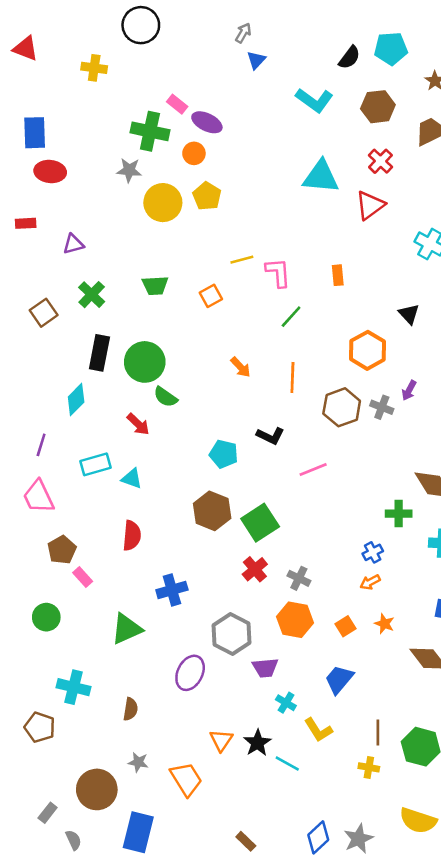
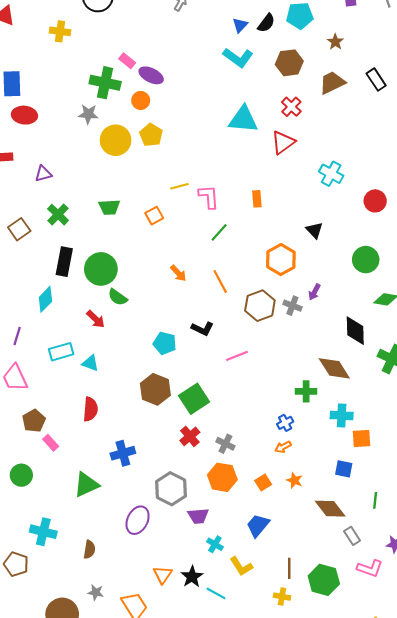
blue triangle: (256, 60) -> (240, 25), moved
orange line: (292, 377) -> (220, 282), turned -30

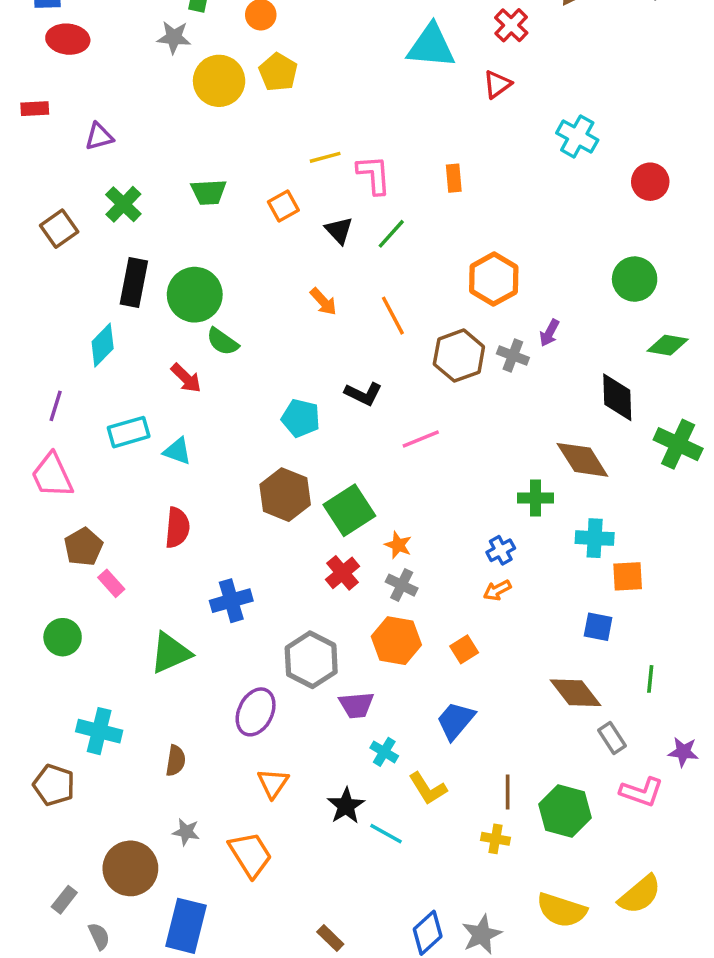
red triangle: (283, 142) -> (497, 84), size x0.7
black triangle: (314, 230) -> (339, 230), moved
orange star: (295, 480) -> (398, 545), moved
orange triangle: (163, 575) -> (273, 783), moved

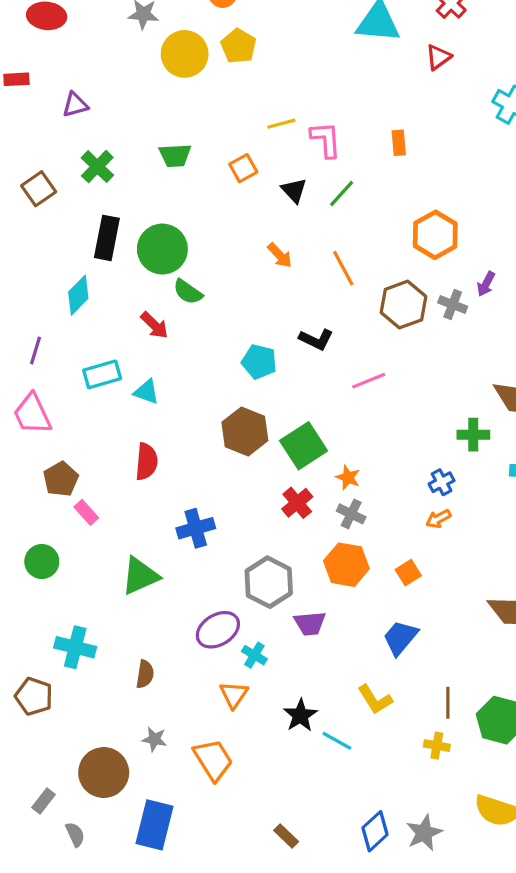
purple ellipse: (256, 712) -> (218, 630), turned 33
cyan cross: (384, 752) -> (254, 655), moved

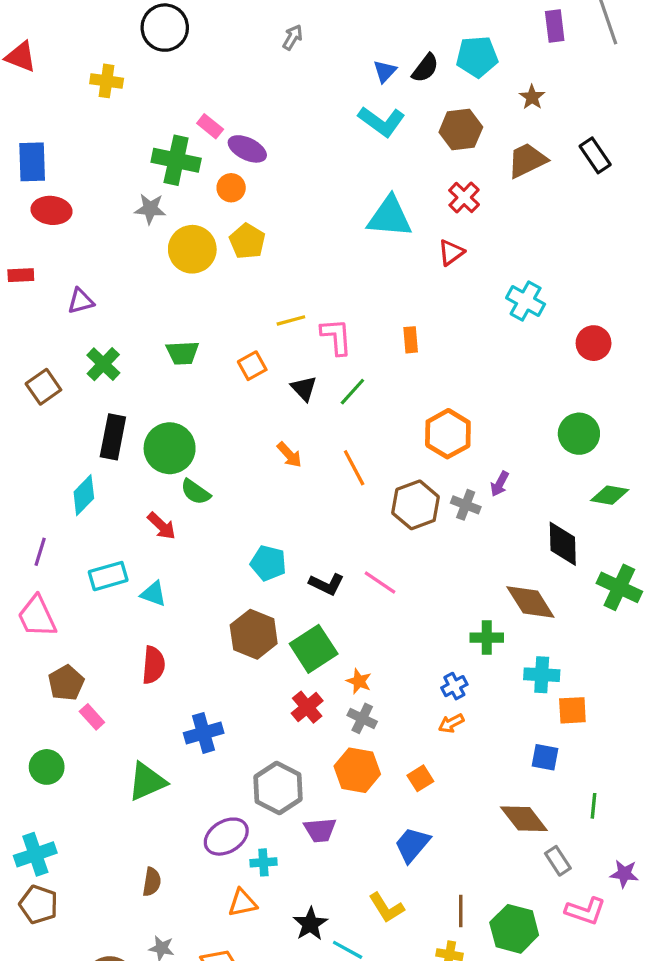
black L-shape: (316, 339) -> (327, 584), moved
pink line: (369, 381) -> (380, 583), turned 56
cyan cross: (75, 647) -> (35, 854), moved, turned -33
cyan cross: (254, 655) -> (263, 862), turned -35
orange triangle: (234, 695) -> (242, 903), turned 44

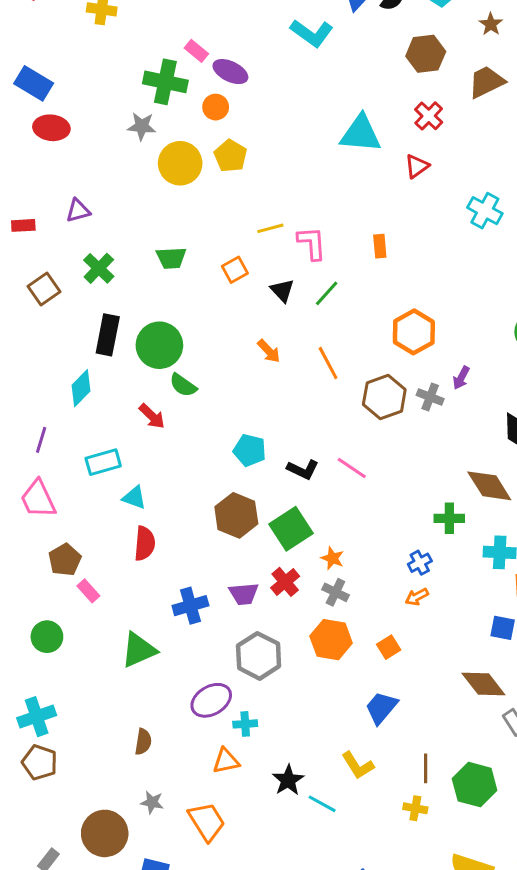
cyan L-shape: (382, 121) -> (312, 33), moved
blue rectangle: (32, 162) -> (34, 83), turned -57
red rectangle: (21, 275) -> (23, 225), moved
cyan triangle: (153, 594) -> (134, 498), moved
purple trapezoid: (320, 830) -> (244, 594), moved

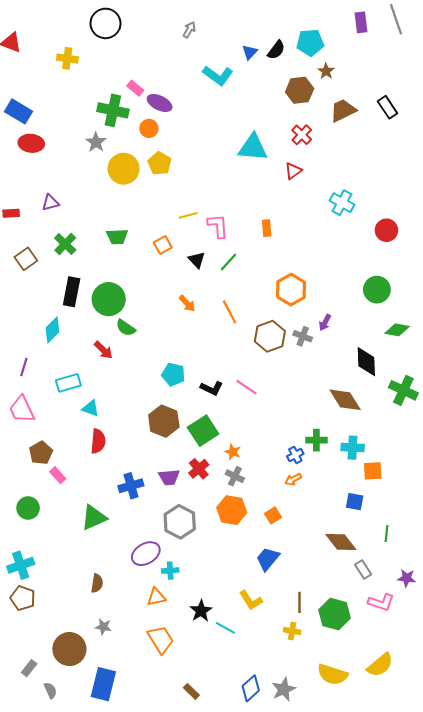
brown star: (491, 24) -> (326, 71), moved
gray star: (142, 126) -> (96, 142), turned 30
green cross: (449, 518) -> (316, 440), moved
orange trapezoid: (207, 822) -> (161, 639), moved

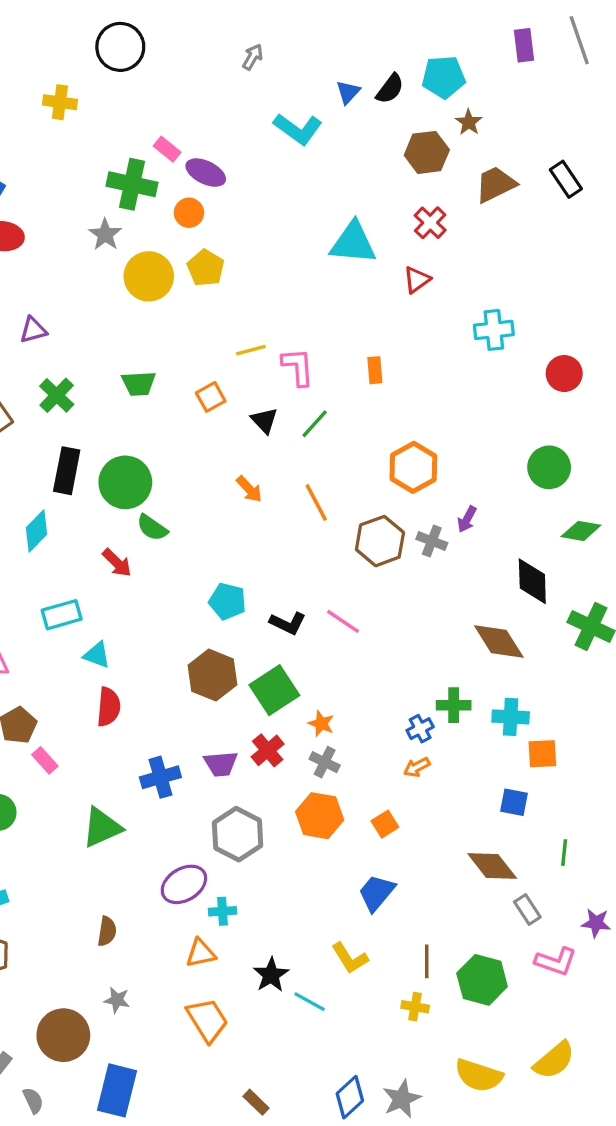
cyan cross: (342, 203) -> (494, 330), turned -35

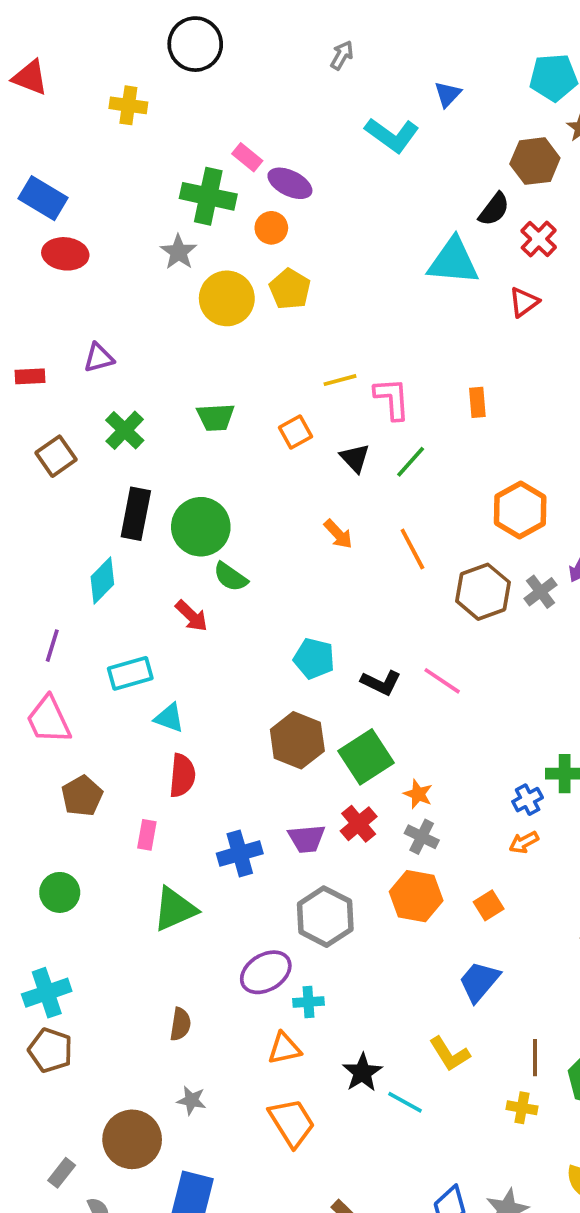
black semicircle: (390, 89) -> (494, 209), moved
gray cross: (432, 541) -> (541, 592), turned 32
pink rectangle: (45, 760) -> (147, 835), moved, turned 52

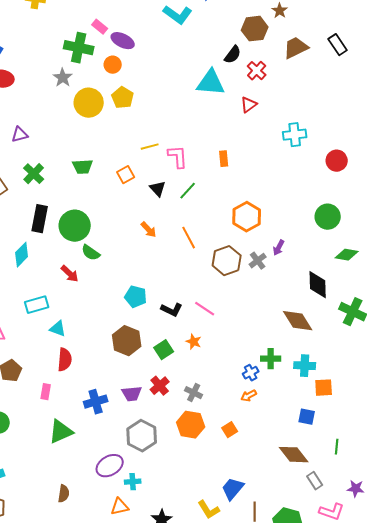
green square: (366, 757) -> (164, 350), size x0.7
orange star: (418, 794) -> (194, 342), moved
blue trapezoid: (479, 982) -> (233, 489), moved

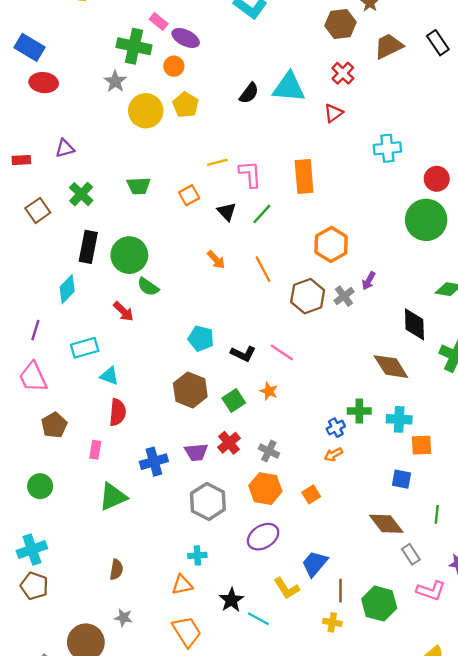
black semicircle: (233, 55) -> (249, 93), moved
orange rectangle: (224, 159) -> (304, 176), size x1.8
green circle: (328, 217) -> (426, 220), moved, size x1.4
purple ellipse: (110, 466) -> (263, 537), moved

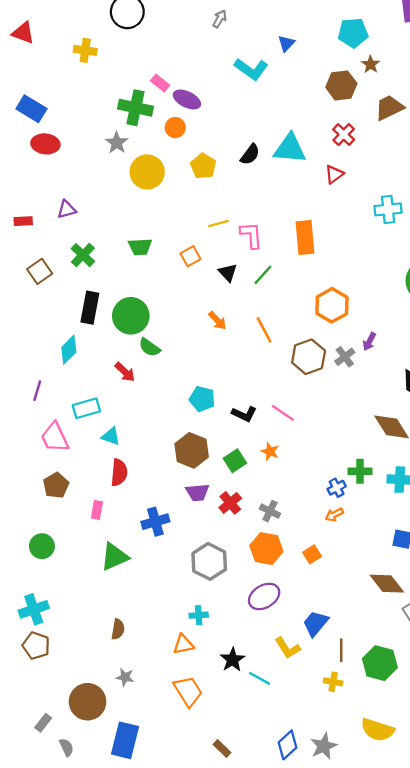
yellow pentagon: (186, 105) -> (203, 166), moved
pink trapezoid: (33, 377) -> (55, 437), moved
purple trapezoid: (196, 452) -> (197, 492), moved

